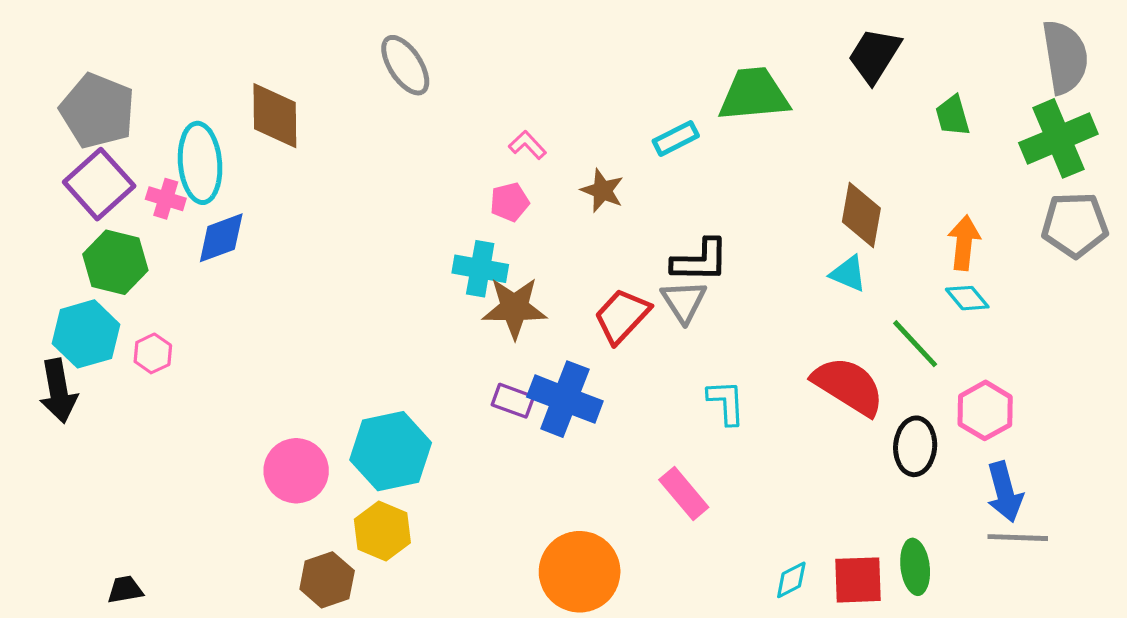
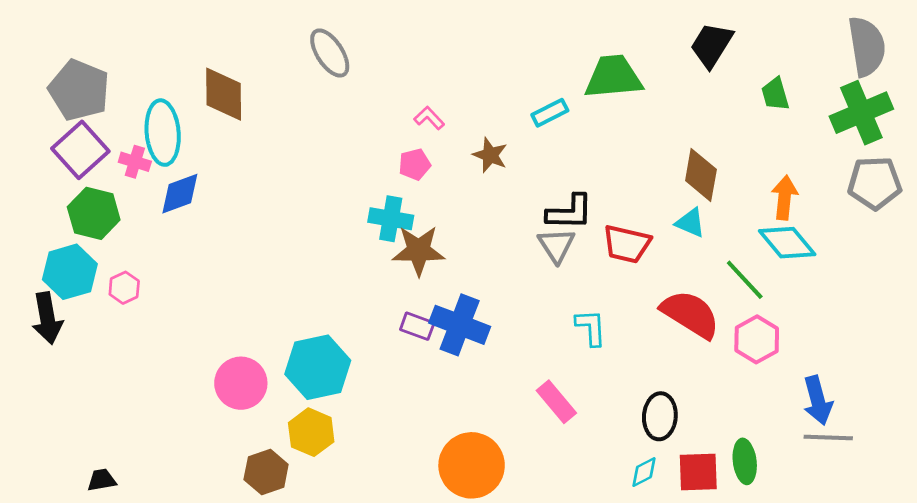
cyan diamond: (967, 298) -> (787, 243), size x1.6
red trapezoid: (622, 316) -> (627, 244), moved, turned -120
pink hexagon: (985, 410) -> (757, 339), moved
black ellipse: (915, 446) -> (660, 416), moved

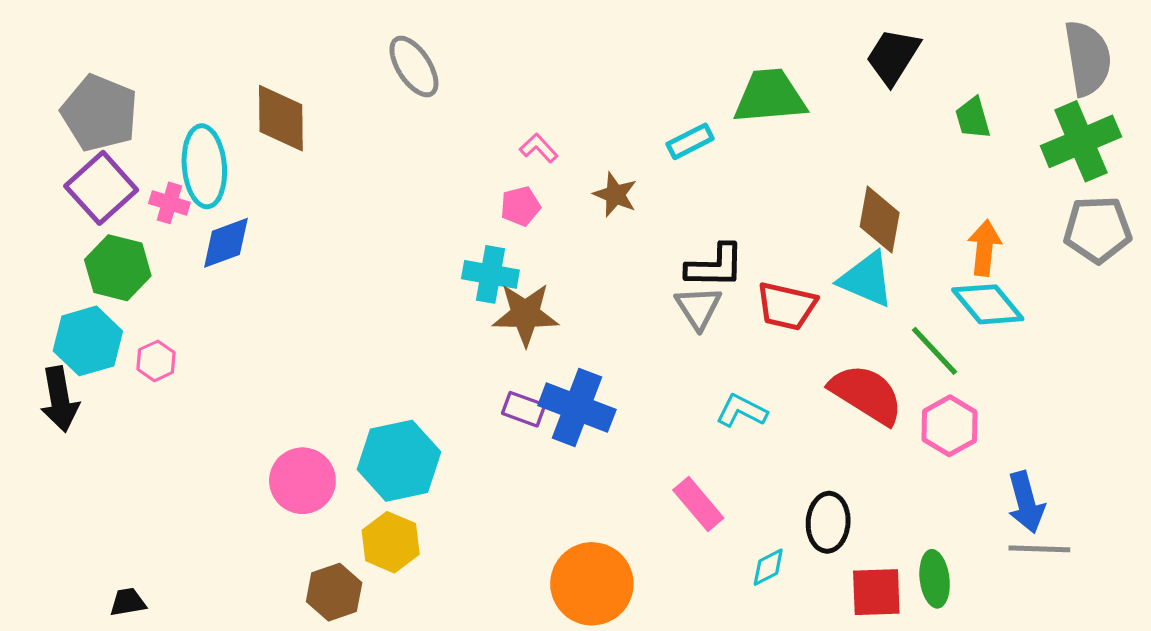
cyan triangle: (690, 223) -> (866, 279), size x1.5
cyan L-shape: (591, 327) -> (742, 411), turned -60
cyan diamond: (644, 472) -> (768, 567), moved

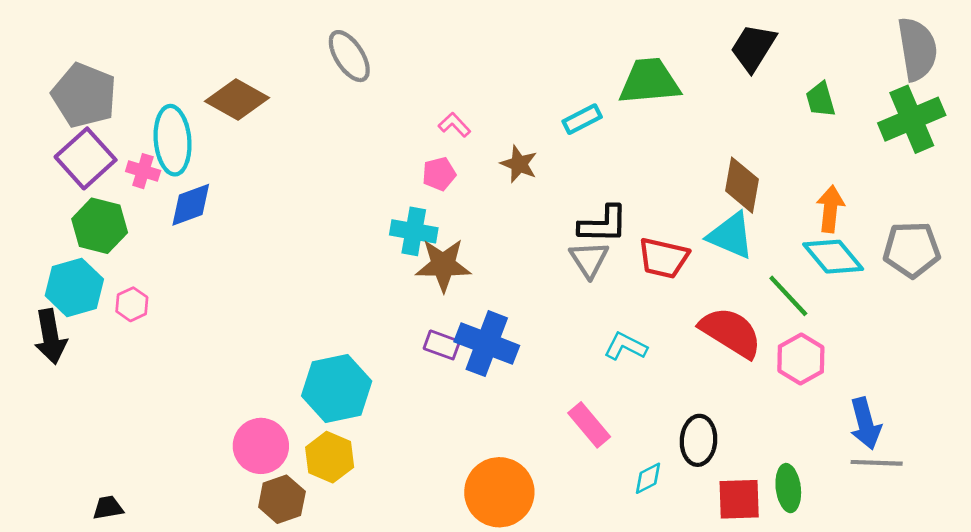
brown diamond: (281, 118) -> (237, 100), turned -60
gray pentagon: (1098, 230) -> (912, 250), moved
pink circle: (302, 481) -> (261, 446), moved

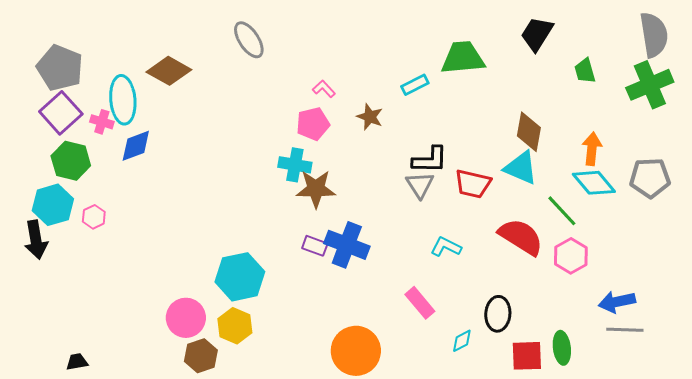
pink pentagon: (439, 174) -> (313, 124), size x1.4
blue arrow: (865, 424) -> (617, 302), turned 93

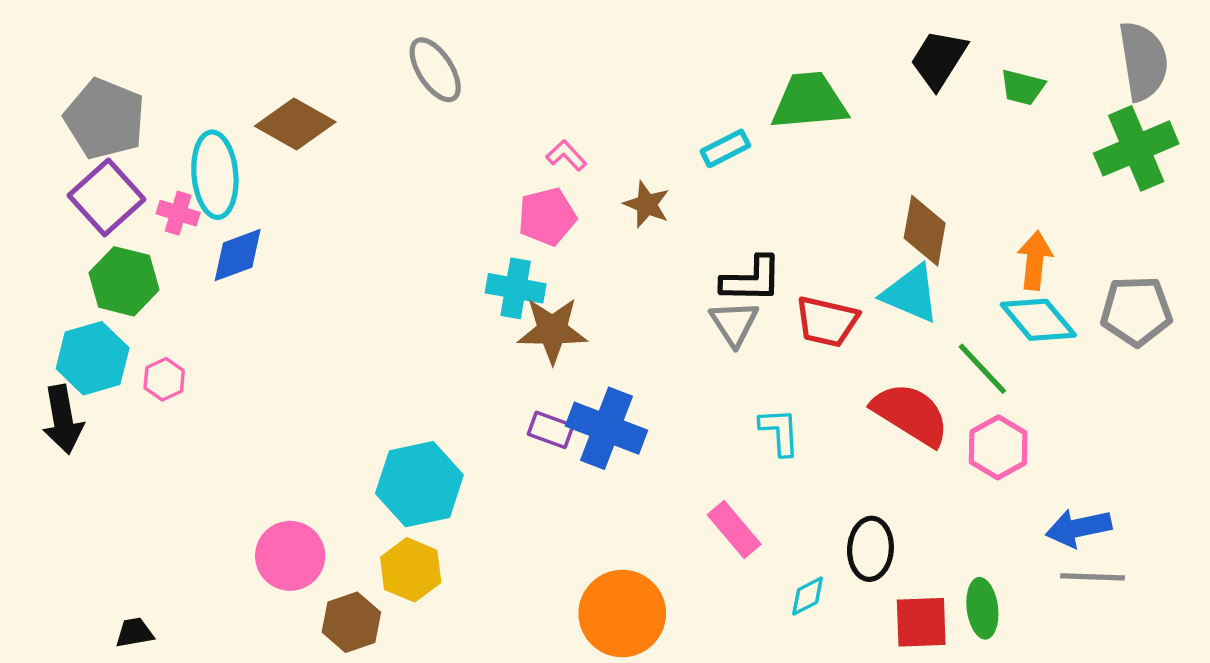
green trapezoid: (585, 71) -> (1023, 87), moved, turned -60
cyan L-shape: (446, 247) -> (780, 432), turned 60
pink circle: (186, 318) -> (290, 556), moved

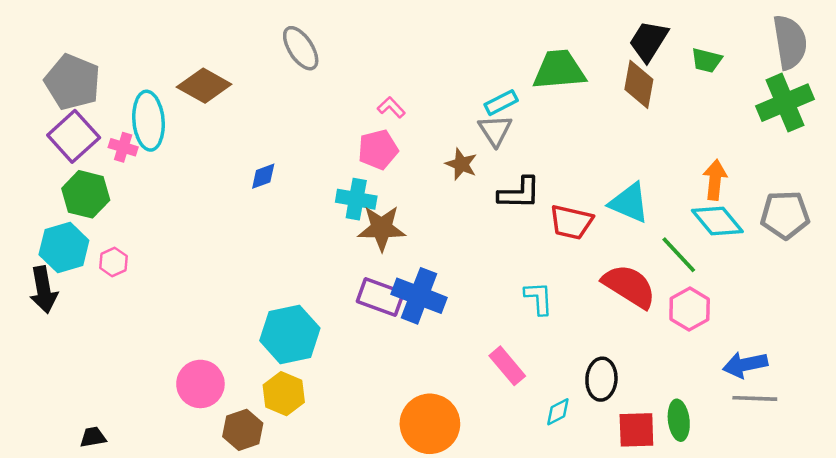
brown star: (647, 204) -> (461, 164), moved
brown diamond: (925, 231) -> (639, 84), moved
blue diamond: (238, 255) -> (263, 176), moved, size x0.7
gray triangle: (734, 323) -> (495, 130), moved
purple rectangle: (551, 430) -> (380, 297), size x1.5

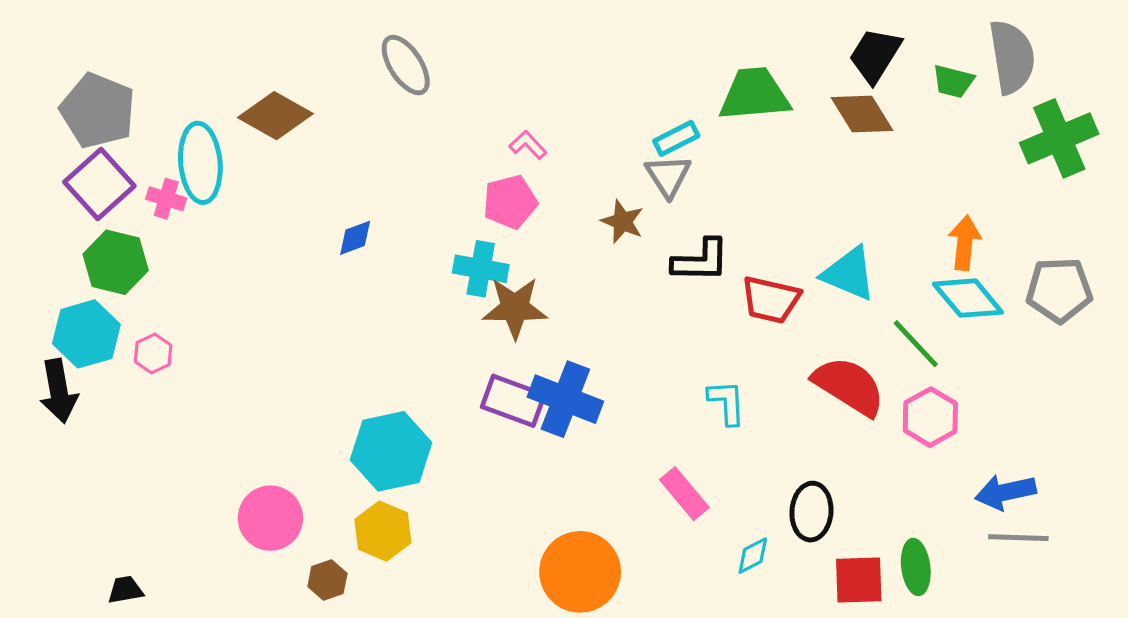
gray semicircle: (790, 42) -> (1012, 57), moved
brown diamond: (639, 84) -> (862, 114), turned -42
brown hexagon: (243, 430) -> (327, 580), size x0.7

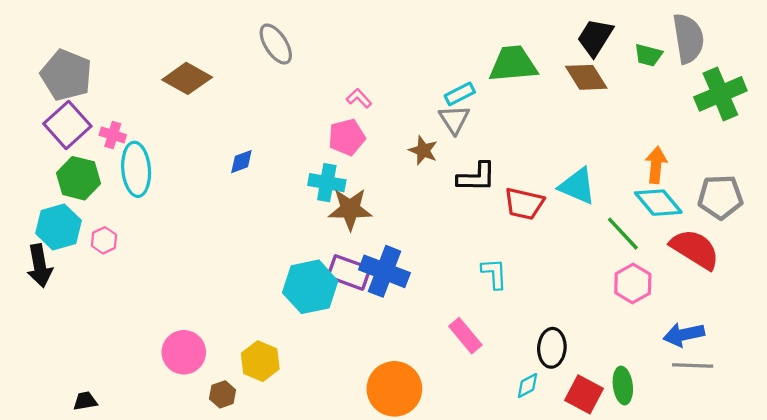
cyan ellipse: (200, 163) -> (136, 169), moved
red semicircle: (849, 386) -> (695, 249), moved
cyan hexagon: (391, 451) -> (310, 287), moved
cyan diamond: (753, 556) -> (527, 386), moved
red square: (859, 580) -> (584, 394), turned 30

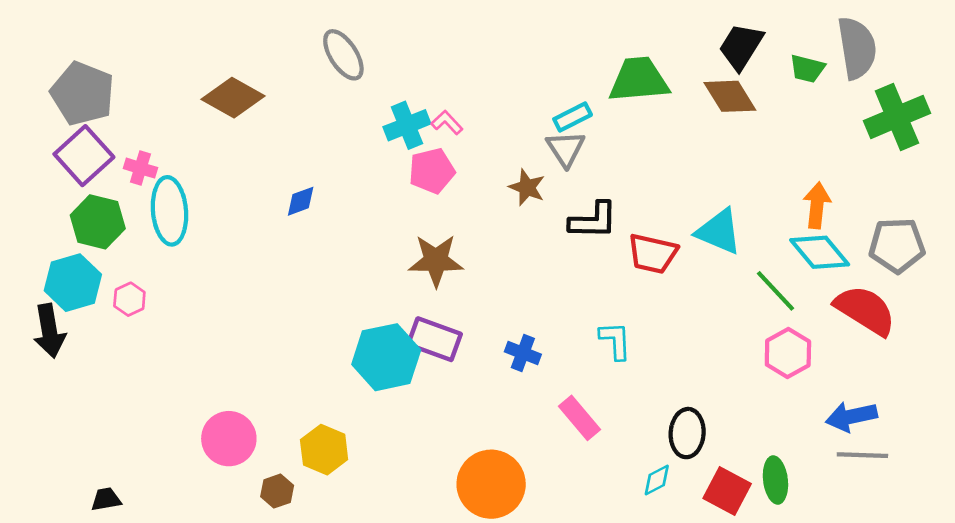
cyan cross: (327, 183) -> (407, 125), moved, turned -32
blue cross: (384, 271) -> (523, 353), moved, size x0.6

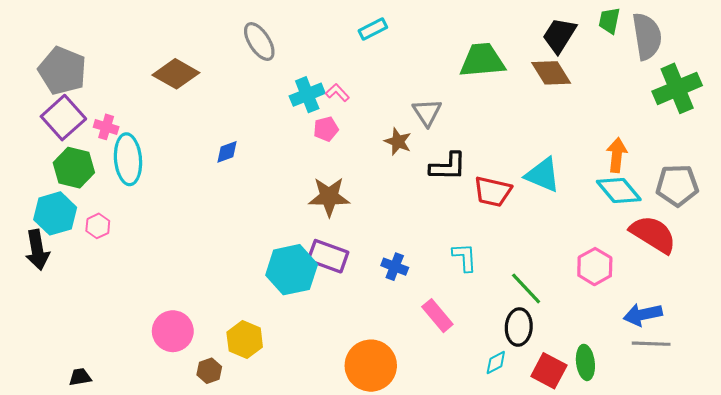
green trapezoid: (807, 69) -> (609, 21), moved, turned 88
cyan rectangle: (573, 117) -> (373, 29), moved
pink pentagon: (432, 171) -> (326, 129), size x0.7
green line: (775, 291) -> (526, 288), moved

